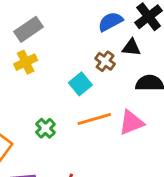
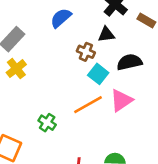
blue semicircle: (110, 22) -> (61, 18), moved
cyan square: (80, 84) -> (98, 74), moved

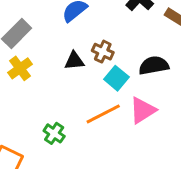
black triangle: (106, 34) -> (74, 61), moved

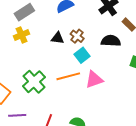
black semicircle: (154, 65) -> (111, 41), moved
green cross: (54, 133) -> (34, 82), size x1.6

